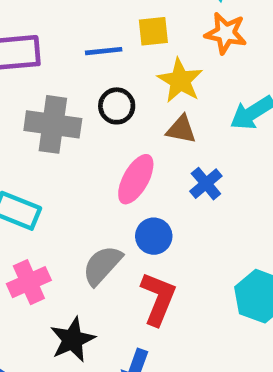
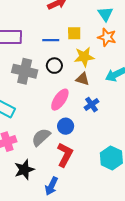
yellow star: (180, 81) -> (84, 57), turned 30

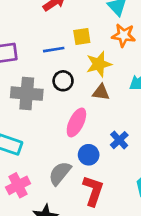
blue cross: (91, 105) -> (119, 140), moved

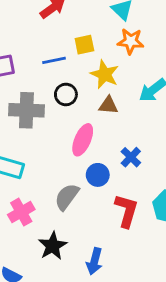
yellow star: (99, 64) -> (105, 74), turned -30
red L-shape: (93, 191) -> (126, 211), moved

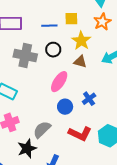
orange star: (131, 41) -> (102, 22), turned 30
gray semicircle: (67, 197) -> (42, 130), moved
red L-shape: (126, 211) -> (80, 134), turned 90

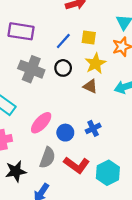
blue line: (49, 26) -> (63, 41), turned -56
pink ellipse: (59, 82) -> (41, 123), moved
gray semicircle: (42, 130) -> (47, 158), moved, turned 144

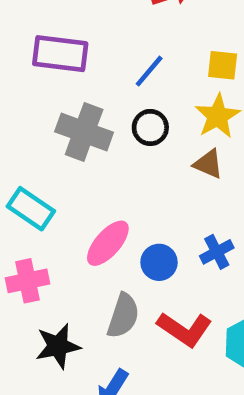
yellow square: (89, 38) -> (223, 65), moved

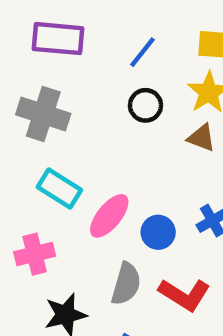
gray cross: (84, 132) -> (43, 114), moved
cyan rectangle: (31, 209) -> (59, 188), moved

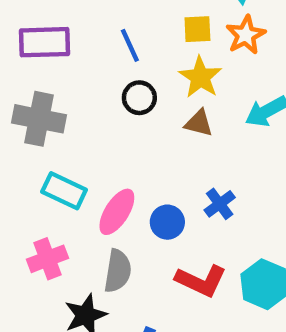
blue line: (142, 52) -> (130, 45), turned -56
gray semicircle: (126, 284) -> (118, 271), moved

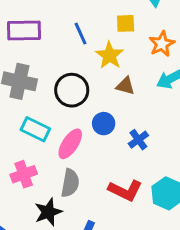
orange star: (246, 35) -> (162, 44), moved
yellow star: (200, 77) -> (110, 55), moved
black circle: (139, 98) -> (72, 90), moved, size x1.5
blue circle: (167, 222) -> (104, 124), moved

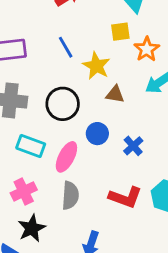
yellow square: (126, 23) -> (120, 32), moved
black star: (48, 212) -> (32, 228), moved

